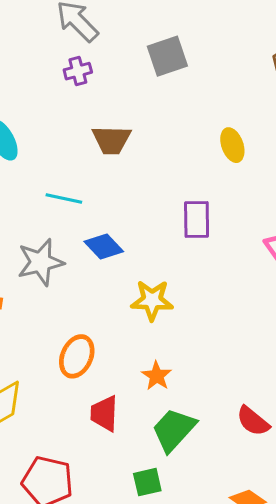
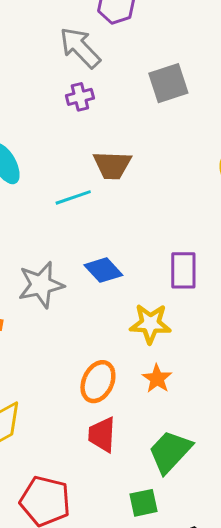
cyan line: (64, 198) -> (73, 197), moved, turned -32
purple rectangle: (197, 219) -> (183, 270), moved
orange ellipse: (77, 356) -> (98, 382), moved
orange star: (157, 376) -> (157, 379), moved

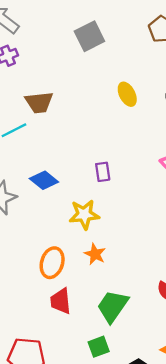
gray square: (168, 83) -> (89, 36), moved
purple rectangle: (183, 270) -> (103, 172), size x0.7

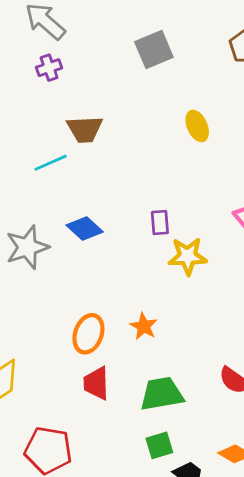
yellow star: (84, 214) -> (188, 256), moved
green trapezoid: (113, 306) -> (162, 394), turned 42
green square: (99, 347) -> (159, 445), moved

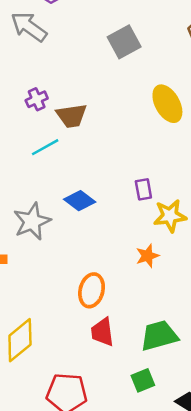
purple cross: (49, 68) -> (37, 99), moved
yellow ellipse: (197, 126) -> (167, 104), size x1.4
orange star: (144, 326) -> (147, 256), moved, turned 30
green square: (159, 445) -> (143, 380), moved

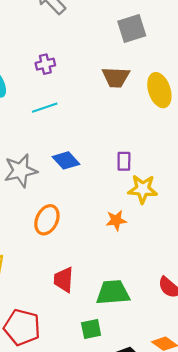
brown trapezoid: (72, 116) -> (116, 77), moved
orange ellipse: (92, 290) -> (47, 220), moved

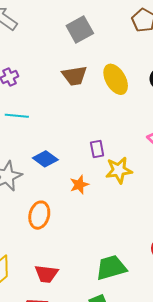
cyan line: (45, 108) -> (17, 116), turned 35
orange star: (116, 220) -> (79, 185), moved
red trapezoid: (64, 280) -> (46, 274), moved, turned -75

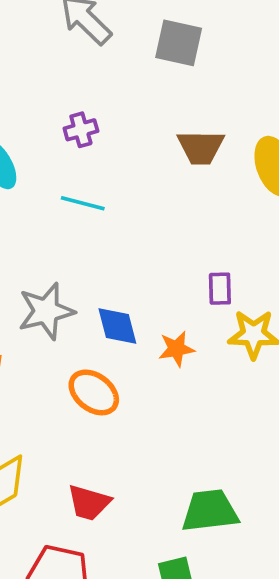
gray square: (80, 30) -> (179, 43), moved, turned 32
blue diamond: (45, 159) -> (117, 326), moved, turned 30
orange ellipse: (39, 215) -> (94, 392), turned -76

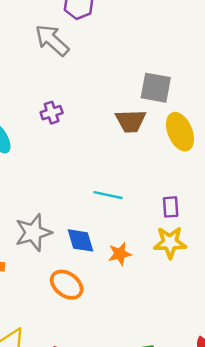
gray square: (179, 43) -> (156, 88), moved
cyan line: (83, 203) -> (108, 195), moved
purple rectangle: (220, 289) -> (171, 207), moved

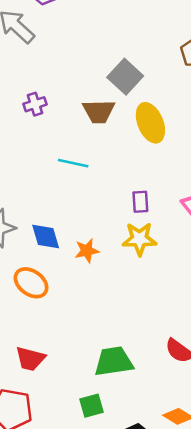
gray square: (156, 88) -> (125, 77), turned 32
purple cross: (52, 113) -> (35, 104), moved
cyan line: (108, 195) -> (73, 163), moved

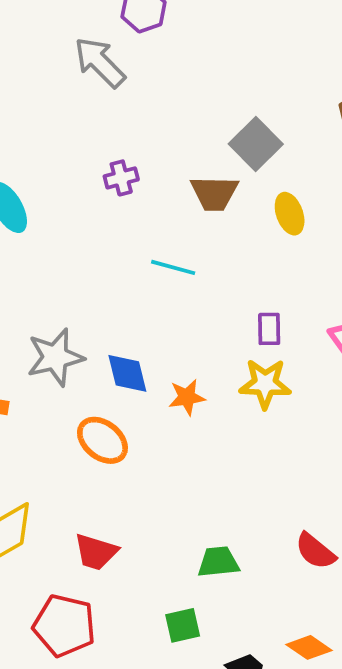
yellow ellipse: (150, 123) -> (290, 214), size x0.7
green trapezoid: (114, 361) -> (218, 562), size x0.7

